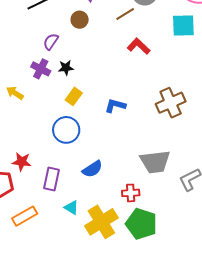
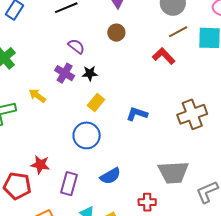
brown line: (125, 14) -> (178, 32), moved
brown circle: (80, 20) -> (116, 33), moved
purple semicircle: (51, 42) -> (76, 46), turned 90

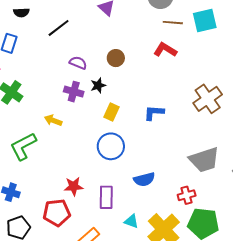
brown line: (178, 32) -> (173, 23), turned 48
brown circle: (116, 33) -> (116, 58), moved
blue semicircle: (110, 176) -> (144, 179), turned 30

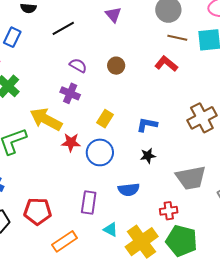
black star: (98, 85) -> (148, 156), moved
yellow arrow: (53, 120) -> (46, 119), size x1.8
red star: (74, 186) -> (71, 142), moved

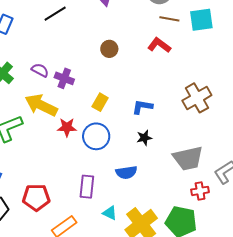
purple semicircle: (78, 65) -> (40, 70), moved
red cross: (169, 211) -> (200, 191), moved

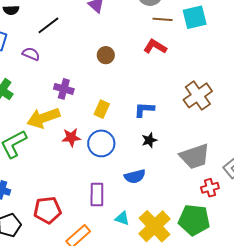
purple semicircle: (40, 70) -> (31, 54), moved
yellow arrow: (41, 105) -> (43, 118), turned -40

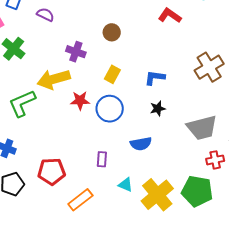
brown circle: (106, 55) -> (112, 32), moved
purple rectangle: (97, 194) -> (102, 159), size x0.7

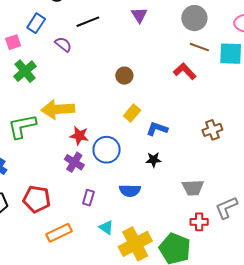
purple cross: (76, 52) -> (74, 162), moved
brown cross: (209, 67) -> (212, 130), size x0.7
yellow rectangle: (112, 74) -> (132, 113), moved
gray trapezoid: (202, 128) -> (193, 188), size x0.7

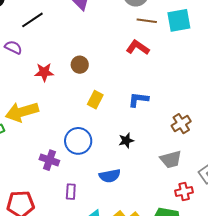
blue L-shape: (157, 129) -> (138, 100), moved
brown cross: (212, 130) -> (181, 124), moved
red star: (79, 136) -> (44, 72), moved

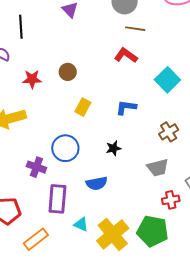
black line: (32, 20) -> (21, 27), turned -60
cyan square: (179, 20) -> (167, 80), moved, turned -35
purple rectangle: (71, 192) -> (57, 199), size x1.8

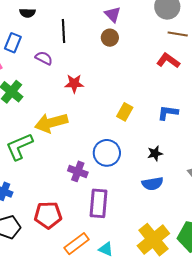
brown circle: (68, 72) -> (110, 38), moved
blue semicircle: (97, 183) -> (153, 184), moved
cyan triangle: (81, 224) -> (106, 249), moved

